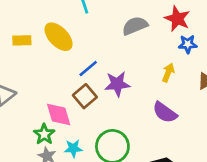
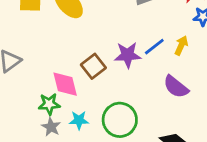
blue line: (88, 68) -> (154, 47), moved
green star: (44, 134) -> (49, 104), turned 30

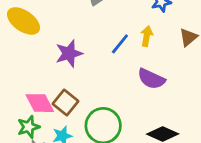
purple star: (128, 55) -> (69, 53), moved
brown square: (93, 66) -> (65, 103), moved

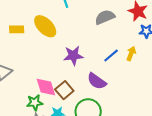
purple semicircle: (151, 79) -> (97, 81), moved

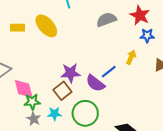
purple star: (73, 56) -> (71, 73), moved
blue line: (111, 56) -> (109, 72), moved
pink diamond: (46, 87) -> (24, 89), moved

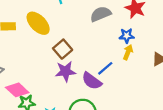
blue star: (147, 36) -> (127, 36), moved
pink diamond: (24, 89) -> (17, 90), turned -30
brown square: (62, 91) -> (63, 49), moved

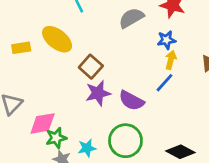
blue line: (105, 68) -> (164, 83), moved
pink diamond: (17, 90) -> (43, 123), turned -45

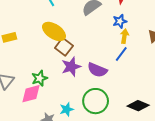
yellow ellipse: (57, 39) -> (54, 31), moved
green star: (56, 138) -> (40, 78), moved

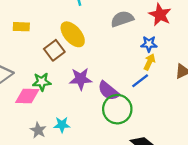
brown square: (64, 47) -> (54, 50), moved
green circle: (96, 101) -> (117, 109), moved

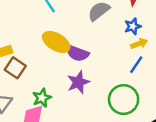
brown square: (54, 50) -> (15, 68), moved
yellow arrow: (149, 62) -> (139, 44), turned 63
purple semicircle: (108, 91) -> (77, 53), moved

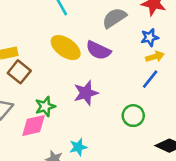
purple semicircle: (77, 53) -> (98, 50), moved
green circle: (124, 100) -> (133, 116), size x0.7

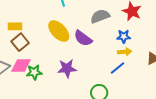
pink diamond: (34, 126) -> (21, 65), moved

